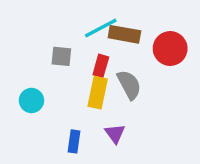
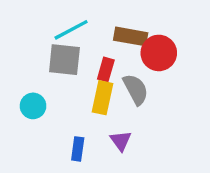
cyan line: (101, 28) -> (71, 30), moved
red circle: (170, 48) -> (159, 53), moved
gray square: (61, 56) -> (64, 60), size x1.5

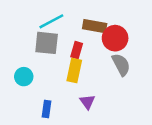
gray semicircle: (136, 89) -> (121, 65), moved
blue rectangle: (78, 149) -> (47, 109), moved

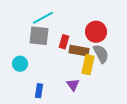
brown rectangle: (95, 26) -> (79, 51), moved
yellow rectangle: (74, 71) -> (88, 65), moved

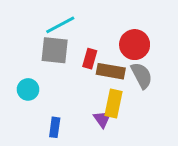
yellow rectangle: (88, 65) -> (114, 103), moved

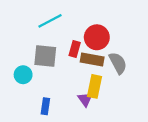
red circle: (135, 45) -> (97, 37), moved
gray square: (55, 50) -> (45, 56), moved

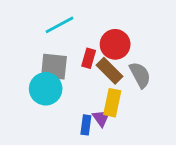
brown rectangle: (92, 60) -> (110, 71), turned 35
cyan circle: (23, 75) -> (46, 89), moved, size x1.5
blue rectangle: (45, 106) -> (86, 125), moved

